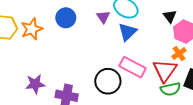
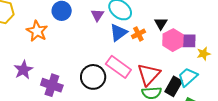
orange star: (32, 29) -> (37, 31), moved, turned -30
orange cross: (179, 53) -> (138, 34), moved
purple star: (35, 84) -> (23, 70), turned -30

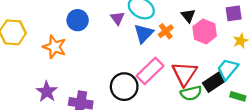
purple square: (189, 41) -> (234, 13), moved
pink rectangle: (118, 67) -> (150, 71), turned -70
black rectangle: (174, 86) -> (214, 82), turned 36

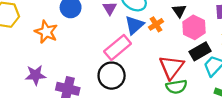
pink rectangle: (150, 71) -> (118, 47), moved
black rectangle: (214, 82) -> (200, 51), moved
purple star: (47, 92) -> (35, 75), turned 30

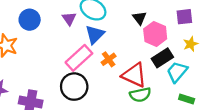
orange cross: (156, 24) -> (109, 59), moved
red triangle: (171, 67) -> (134, 75), turned -40

